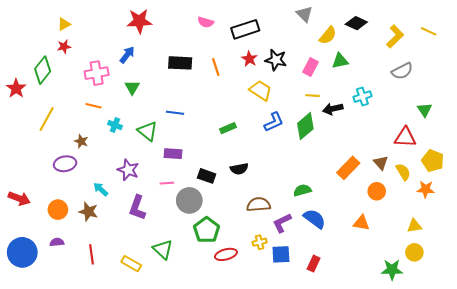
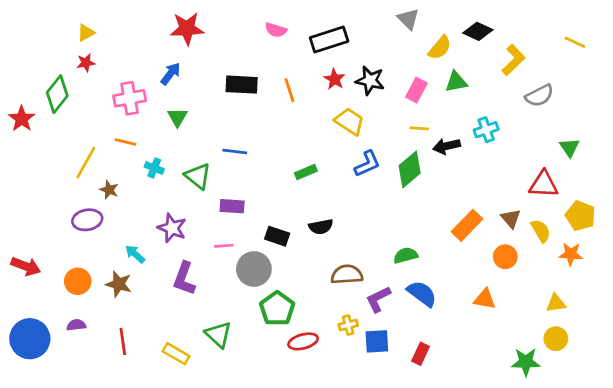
yellow L-shape: (395, 36) -> (513, 60), moved
yellow line: (47, 119) -> (86, 162), moved

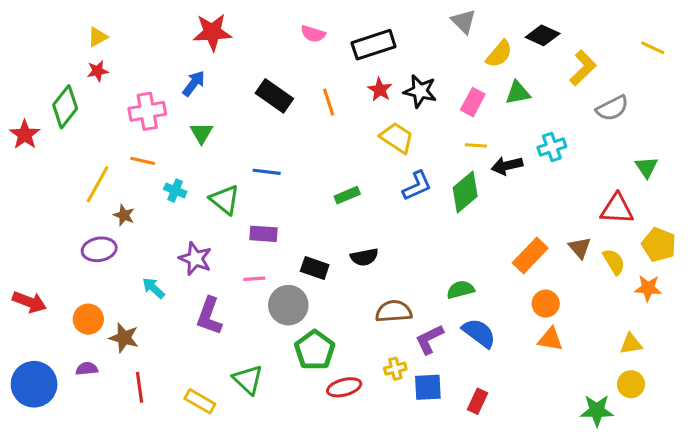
black rectangle: (242, 85) -> (274, 96), turned 32
orange circle: (505, 257) -> (546, 304), moved
brown star: (119, 284) -> (124, 338), moved

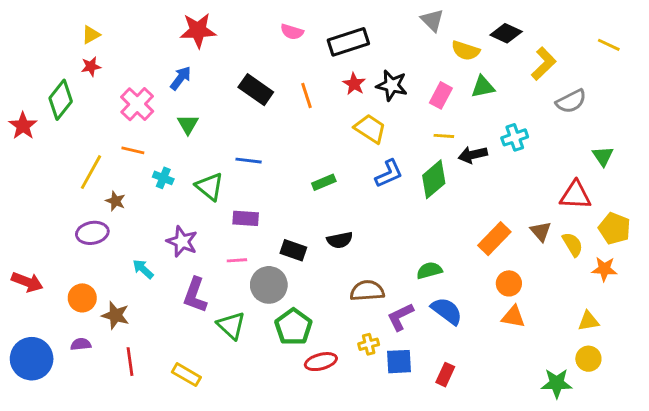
yellow semicircle: (499, 54) -> (466, 51), turned 68
pink cross: (147, 111) -> (137, 104), turned -36
green triangle: (248, 380) -> (231, 325), moved

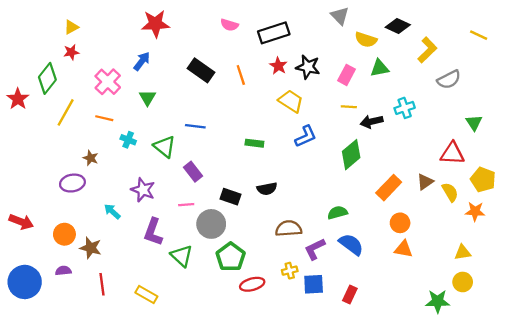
yellow line: (91, 172) -> (66, 112), moved
green diamond: (434, 179) -> (351, 155), moved
green rectangle: (324, 182) -> (254, 143), turned 30
purple rectangle: (246, 218) -> (193, 172), turned 48
brown triangle: (541, 231) -> (425, 182), turned 36

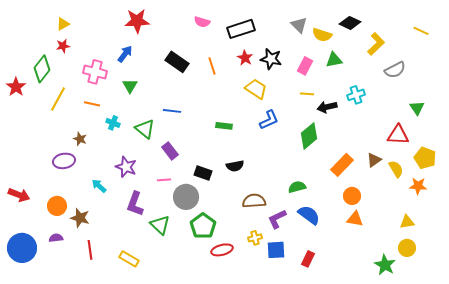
gray triangle: (340, 16) -> (299, 25), moved
pink cross: (108, 82) -> (95, 72), turned -30
green star: (438, 301) -> (385, 265), turned 30

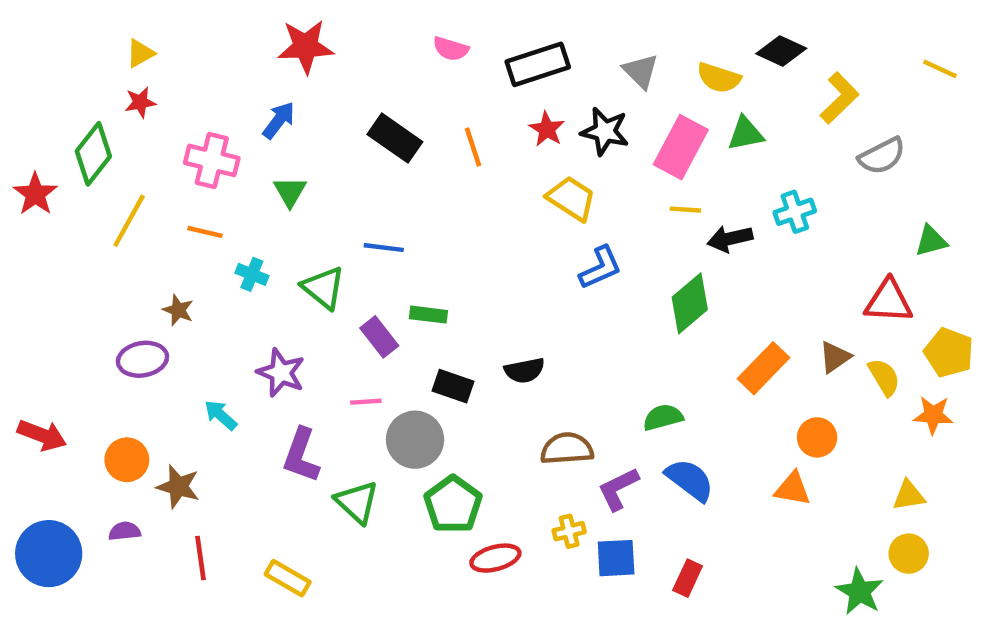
gray triangle: (299, 25) -> (641, 71), moved
pink rectangle: (305, 66) -> (681, 147), size x1.5
green triangle: (417, 108) -> (931, 241), turned 49
green rectangle: (224, 126) -> (428, 315), moved
orange circle: (352, 196) -> (817, 437), moved

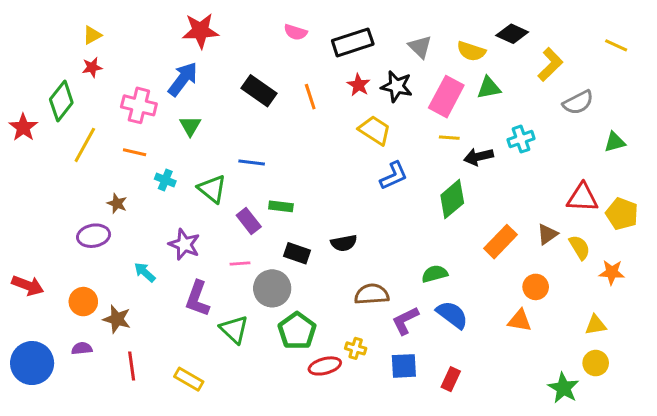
blue arrow: (279, 120) -> (183, 79), size x1.4
green triangle: (931, 241) -> (615, 142), moved
yellow pentagon: (949, 353) -> (622, 214), moved
yellow cross: (569, 531) -> (356, 348), moved, turned 30

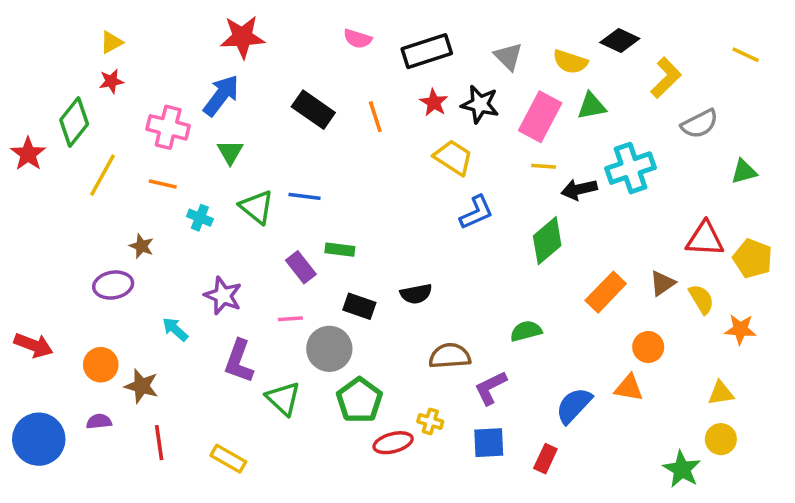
cyan cross: (521, 139) -> (630, 168), size x1.5
green triangle: (212, 189) -> (257, 207), moved
blue semicircle: (452, 315) -> (574, 405), moved, turned -84

